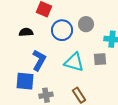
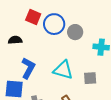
blue circle: (62, 30) -> (54, 24), moved
gray square: (100, 59) -> (90, 78), moved

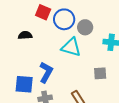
blue L-shape: (28, 68) -> (46, 72), moved
cyan triangle: (63, 70) -> (71, 47), moved

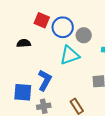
cyan triangle: (71, 47) -> (70, 55), turned -35

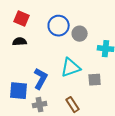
red square: (42, 20) -> (22, 19), moved
cyan triangle: (70, 55) -> (71, 68), moved

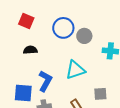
black semicircle: (20, 42) -> (30, 50), moved
gray square: (95, 80) -> (100, 94), moved

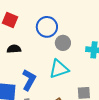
gray circle: (84, 36) -> (63, 43), moved

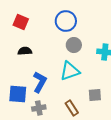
blue circle: (47, 27) -> (66, 21), moved

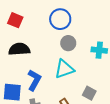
black semicircle: (25, 51) -> (19, 49), size x1.5
gray square: (95, 95) -> (89, 93), turned 32

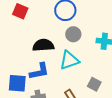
black semicircle: (19, 49) -> (43, 45), moved
blue L-shape: (34, 80) -> (39, 71), turned 50

